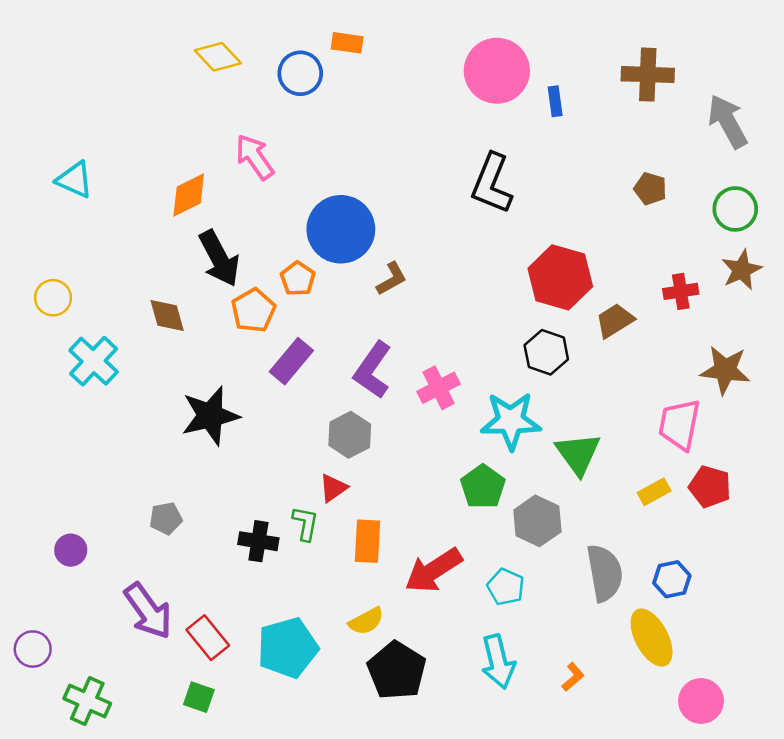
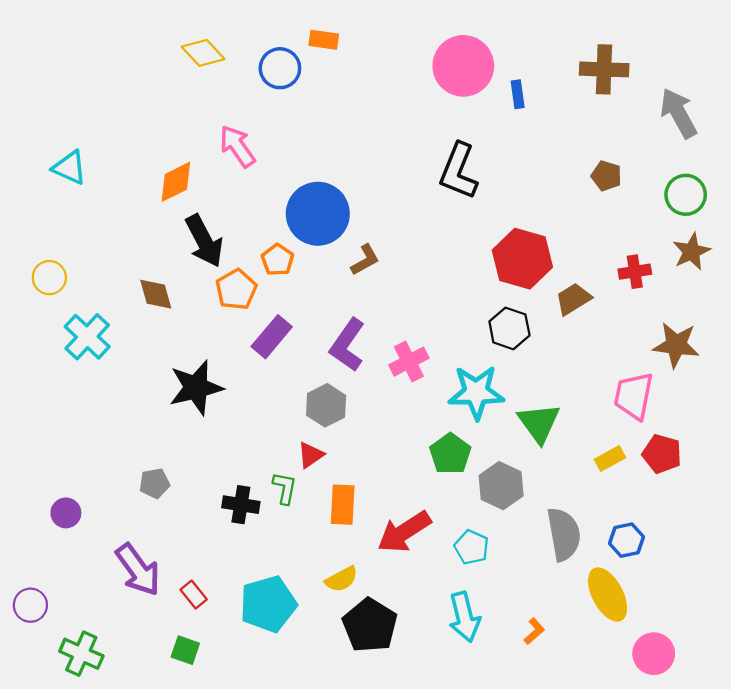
red rectangle: (208, 638) -> (194, 595), size x0.7

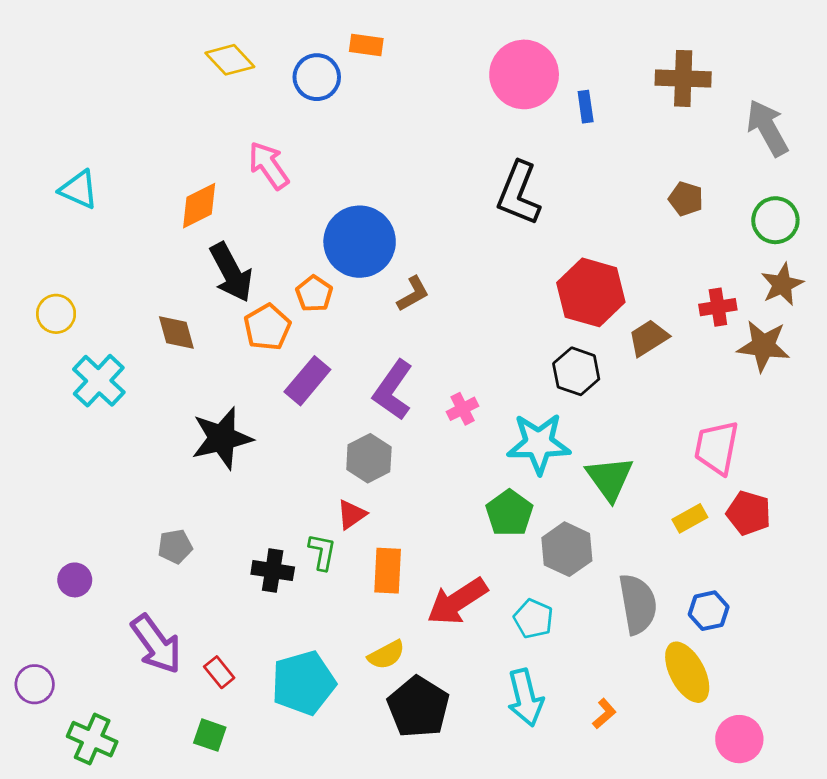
brown star: (676, 345) -> (763, 346), moved
pink cross: (409, 362) -> (463, 409), size x0.7

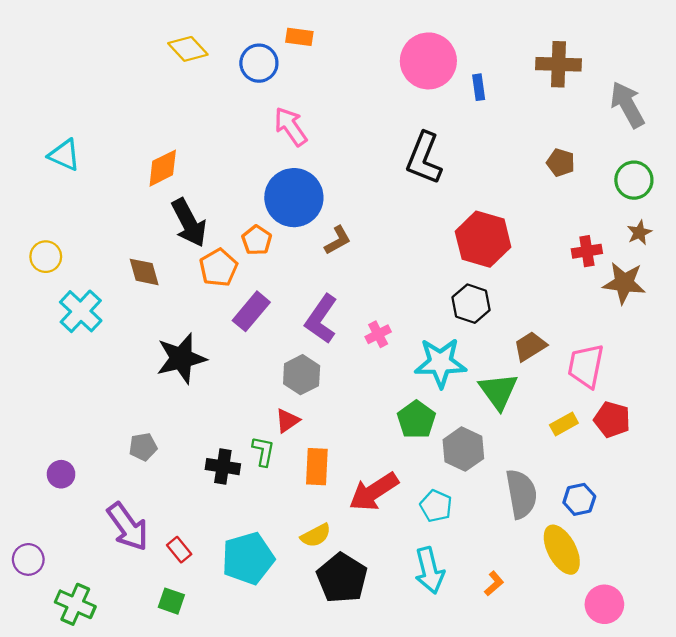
pink arrow: (269, 165) -> (291, 127), moved
brown star: (782, 284) -> (639, 233), size x0.7
brown trapezoid: (648, 338) -> (530, 346), moved

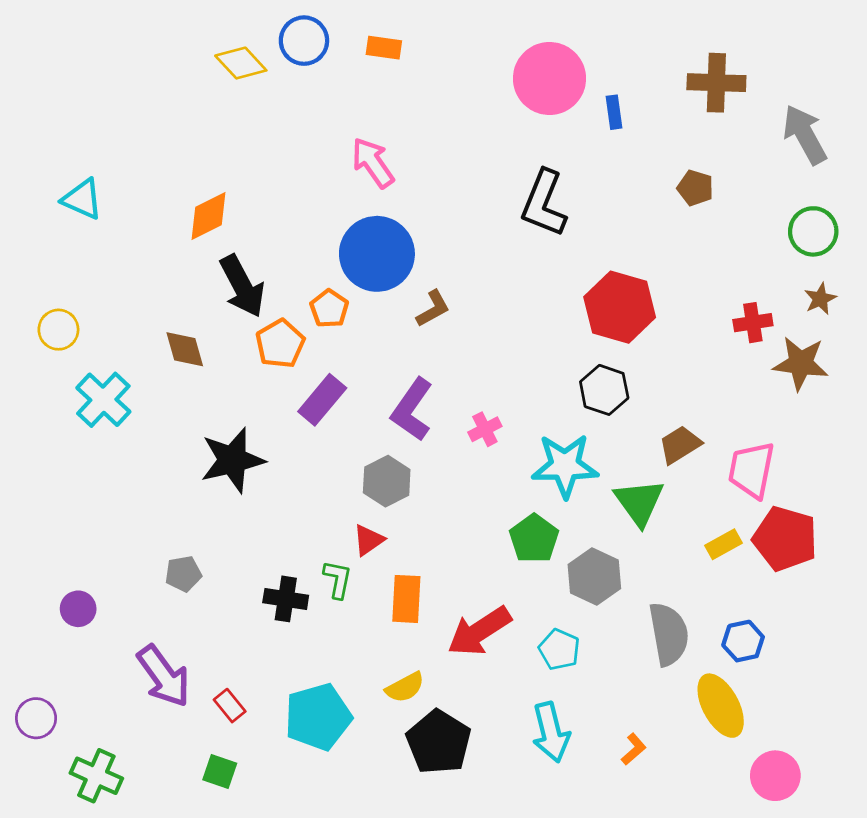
blue circle: (259, 63) -> (304, 41), moved
brown pentagon: (561, 163) -> (695, 188), moved
red pentagon: (612, 420) -> (785, 539), size x1.4

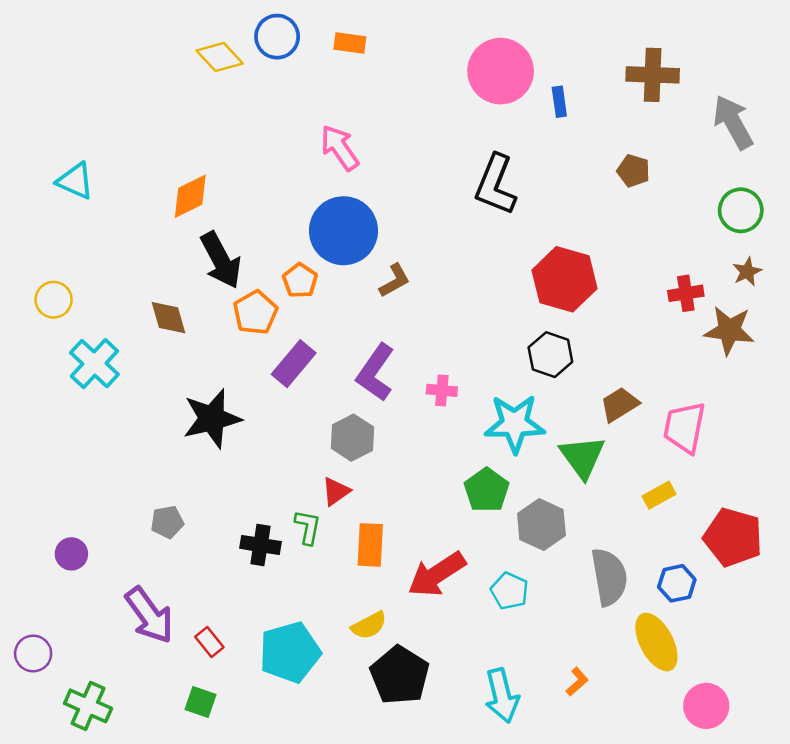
pink cross: (485, 429) -> (442, 390), turned 32
red pentagon: (785, 539) -> (733, 537), moved
cyan arrow: (551, 732) -> (502, 696), moved

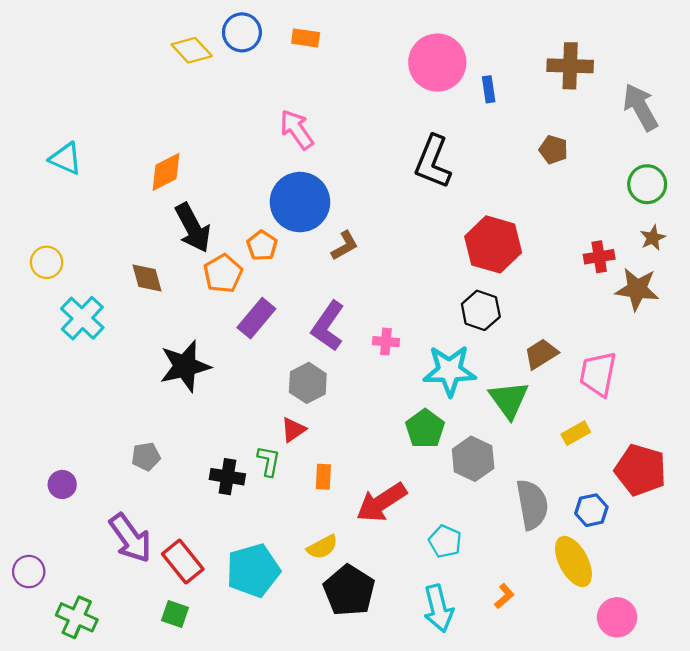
orange rectangle: (370, 545) -> (323, 477), size x0.7
cyan pentagon: (510, 591) -> (445, 541), moved
red rectangle: (209, 642) -> (183, 561), size x1.6

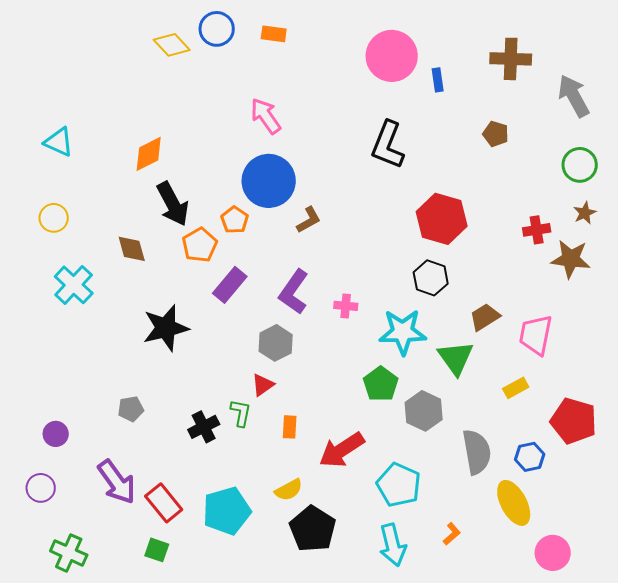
yellow circle: (47, 262) -> (54, 218), moved
black cross: (227, 477) -> (204, 427), turned -36
cyan pentagon: (445, 541) -> (399, 485), size x1.5
purple circle: (29, 572) -> (41, 488), moved

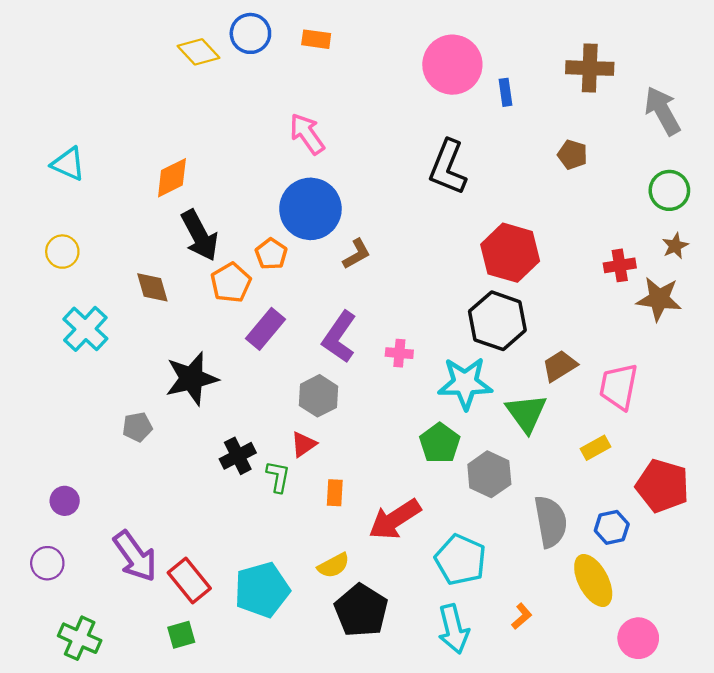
black hexagon: (431, 278) -> (497, 321), size x1.4
gray pentagon: (131, 409) -> (137, 427), moved
black cross: (204, 427) -> (238, 456), moved
green square: (157, 550) -> (181, 635), turned -35

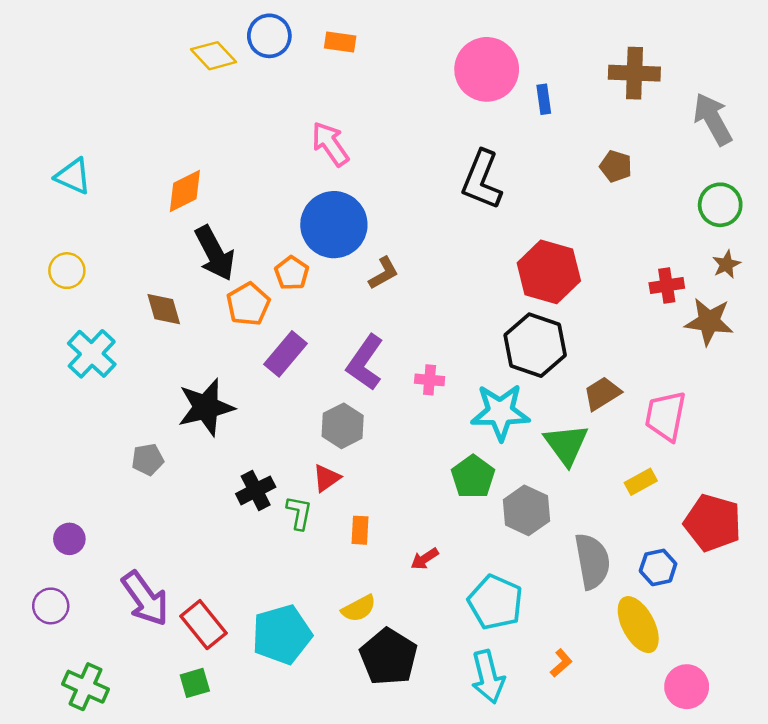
red arrow: (395, 519) -> (425, 559), size x0.5

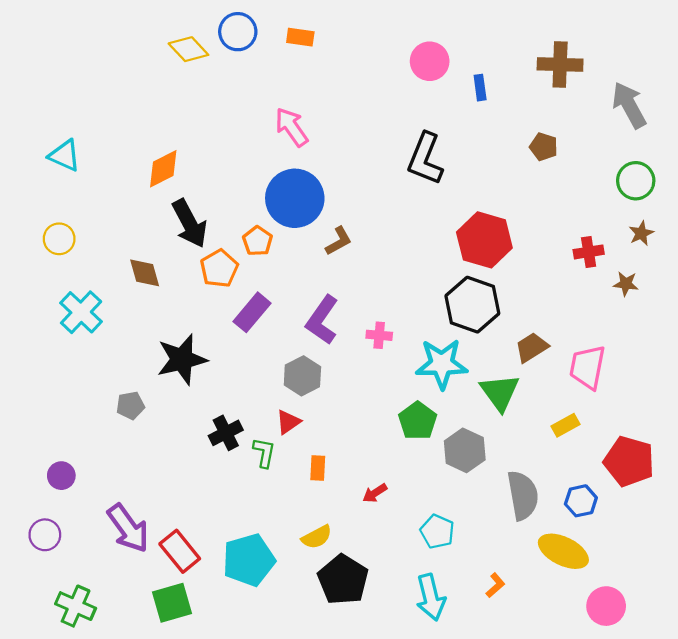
pink circle: (487, 69) -> (430, 61), size x0.7
brown star: (709, 322) -> (626, 284), size x0.6
cyan pentagon: (495, 602) -> (437, 532), size x0.7
yellow ellipse: (638, 625) -> (563, 551), turned -36
green square: (195, 683) -> (172, 603), size x1.5

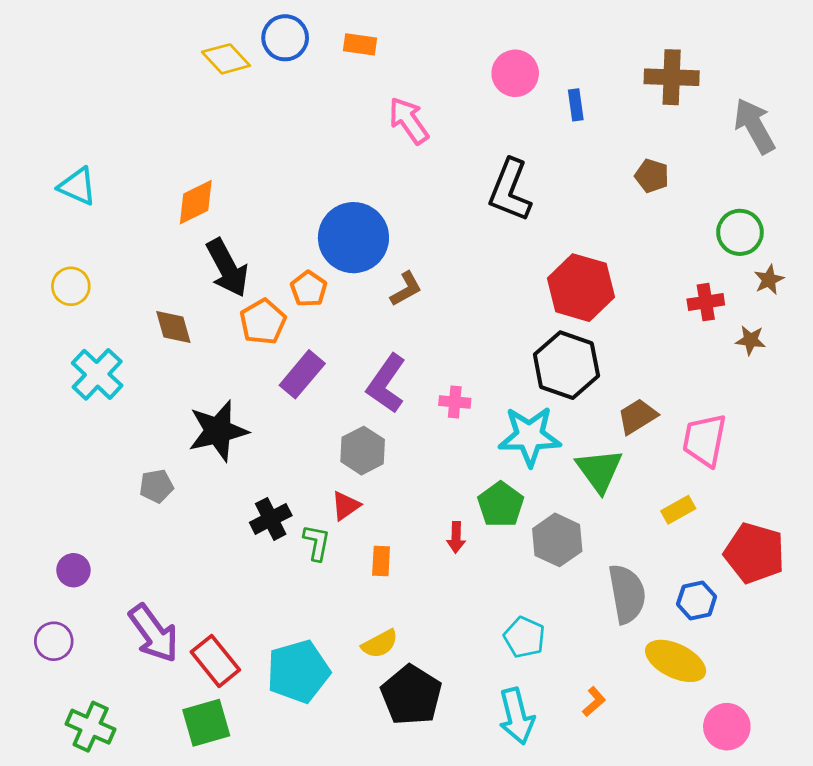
pink arrow: (292, 127) -> (409, 121), moved
green circle: (636, 181) -> (740, 232), moved
red arrow: (375, 493) -> (456, 537), moved, turned -55

